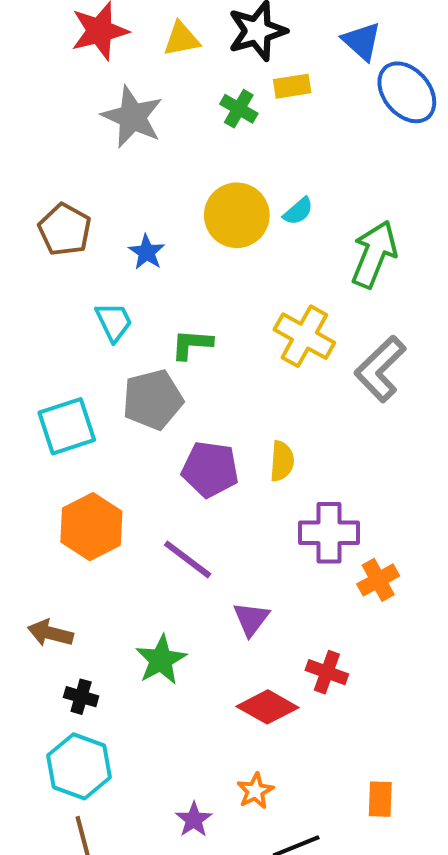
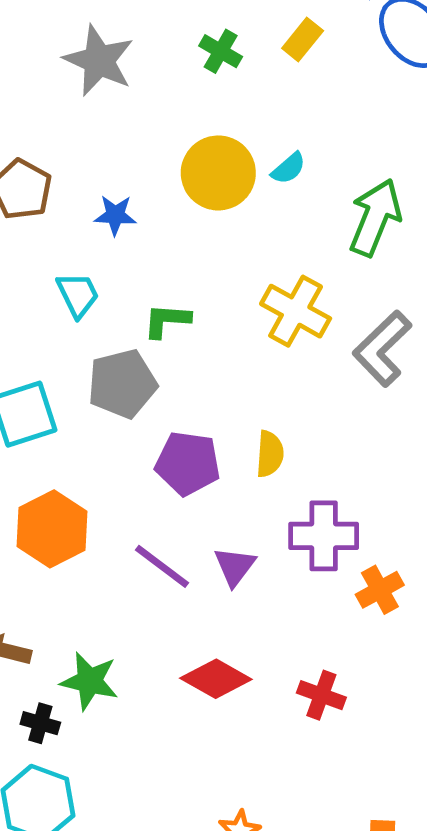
yellow rectangle: (292, 86) -> (303, 39), moved, turned -42
blue star: (147, 252) -> (115, 215), turned -30
purple triangle: (251, 619) -> (235, 566), moved
green star: (161, 660) -> (89, 681), moved, turned -30
red diamond: (268, 707) -> (216, 679), moved

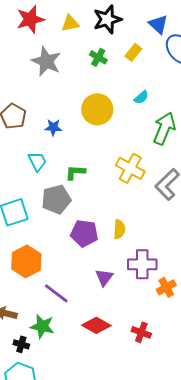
cyan semicircle: (289, 168) -> (141, 97), moved
purple line: (162, 566) -> (56, 293), moved

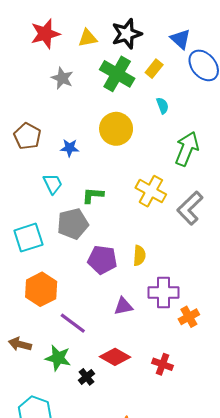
green cross: (98, 57) -> (117, 74), size x1.8
gray star: (46, 61) -> (62, 78), size x0.7
cyan semicircle: (141, 97) -> (163, 106), moved, turned -70
purple triangle: (104, 277) -> (123, 306), turned 42
black cross: (21, 344) -> (86, 377), moved, turned 35

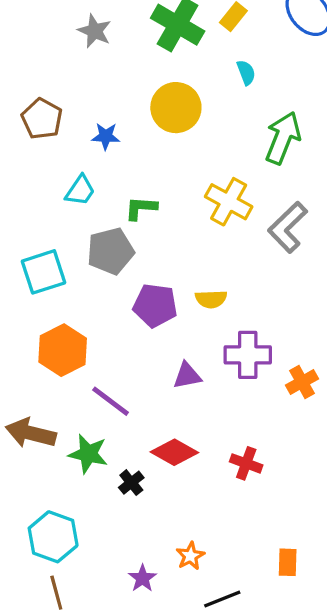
cyan trapezoid: (53, 184) -> (80, 191), turned 60
yellow semicircle: (139, 256) -> (211, 299), turned 84
orange cross: (189, 317) -> (302, 382), moved
brown arrow: (20, 344) -> (31, 433), size x1.4

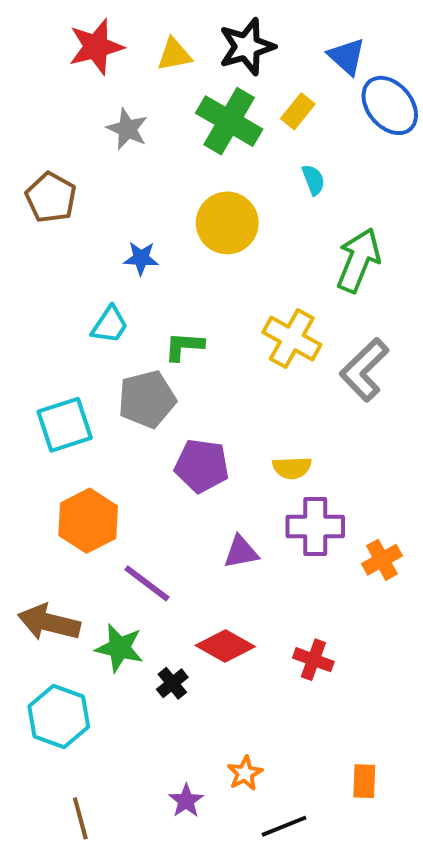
brown pentagon: (42, 119) -> (51, 197), moved
yellow semicircle: (211, 299) -> (292, 468), moved
cyan hexagon: (53, 537) -> (59, 717), moved

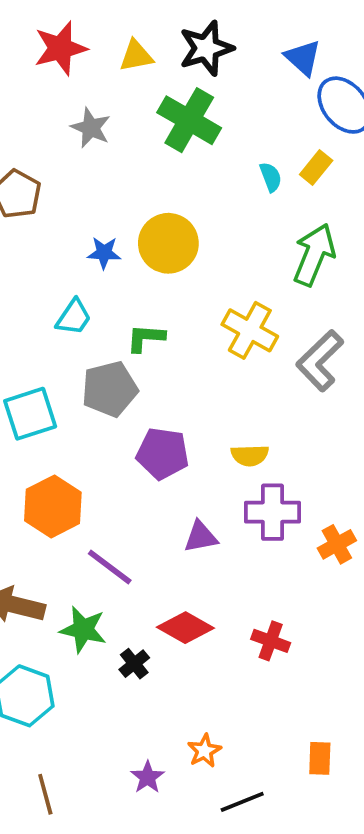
yellow rectangle: (298, 111) -> (316, 168), moved
yellow circle: (227, 223) -> (168, 243), moved

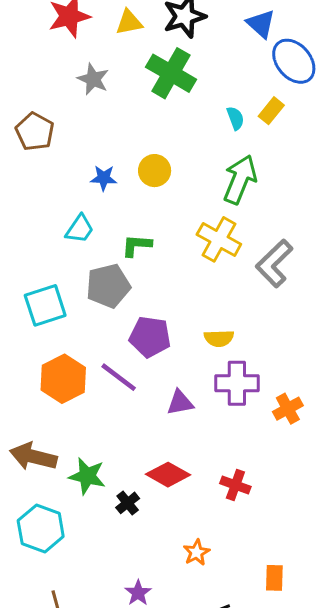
yellow circle: (168, 243) -> (155, 171), size x0.7
green arrow: (314, 255) -> (240, 180), moved
purple line: (110, 567) -> (119, 377), moved
orange star: (204, 751) -> (196, 552), moved

